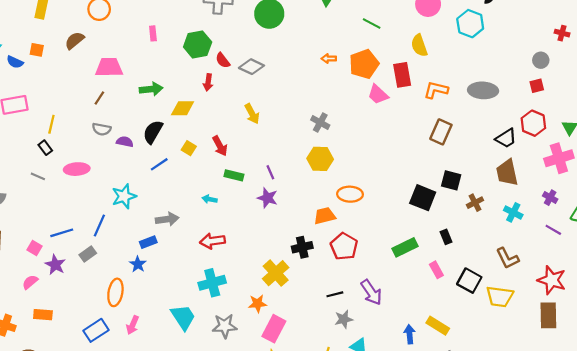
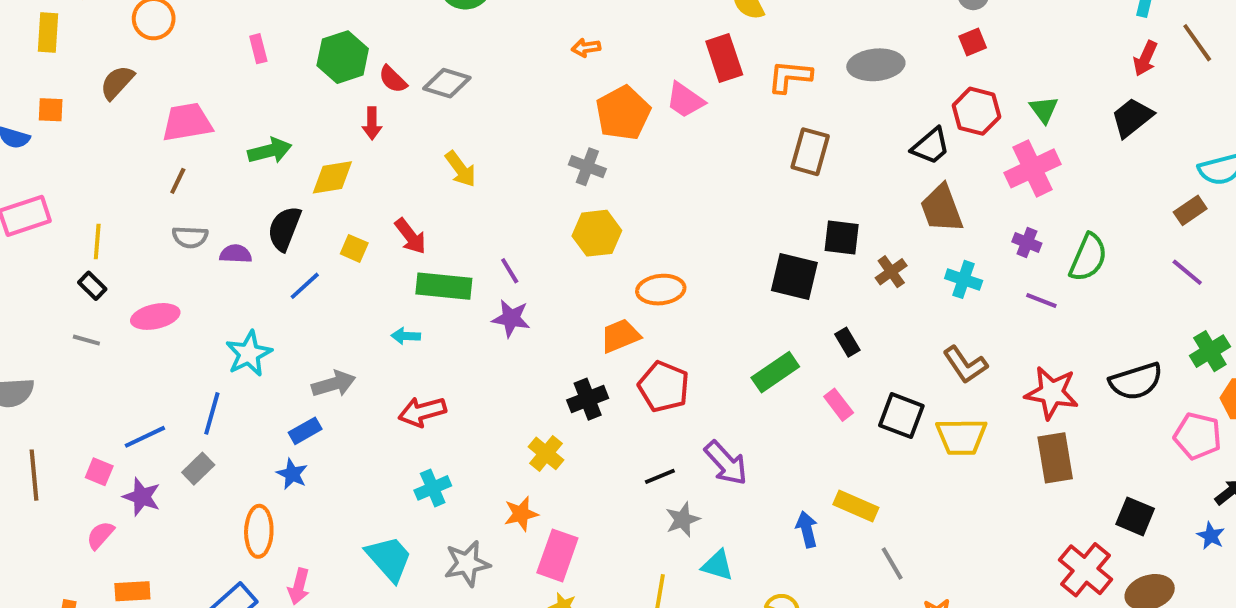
orange pentagon: (364, 64) -> (623, 113), moved
green rectangle: (234, 175) -> (444, 286), size x1.5
yellow cross: (276, 273) -> (546, 453), size x0.7
cyan cross: (212, 283) -> (433, 488), size x0.7

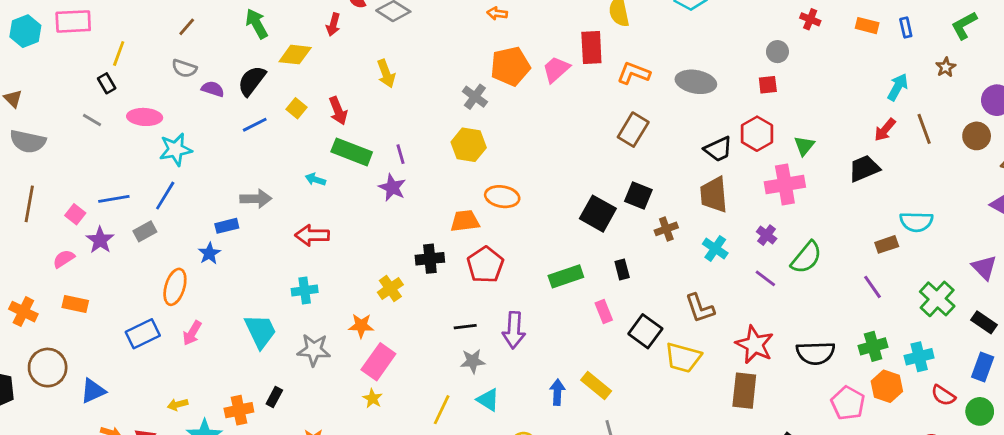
pink trapezoid: (685, 100) -> (556, 69), turned 88
green arrow: (270, 151) -> (257, 24), turned -120
cyan star: (249, 354) -> (176, 149), moved
purple arrow: (726, 463) -> (514, 330), turned 30

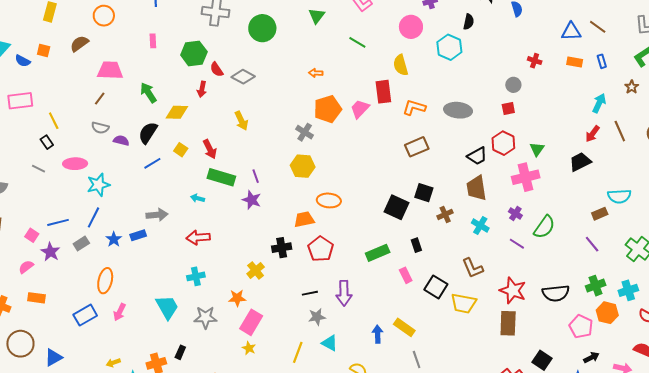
yellow line: (119, 53) -> (54, 121), turned -42
brown rectangle: (633, 130) -> (417, 147), turned 40
blue star: (209, 253) -> (114, 239), moved

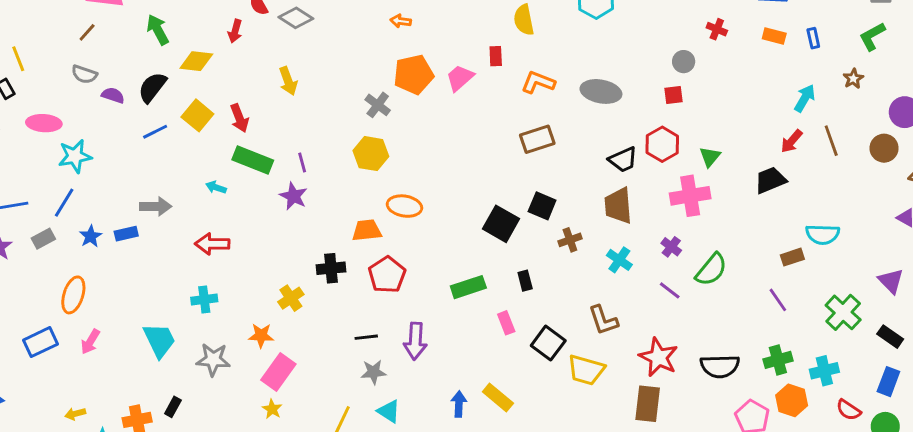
red rectangle: (383, 92) -> (496, 56), size x0.6
yellow square: (181, 150) -> (197, 115), size x1.5

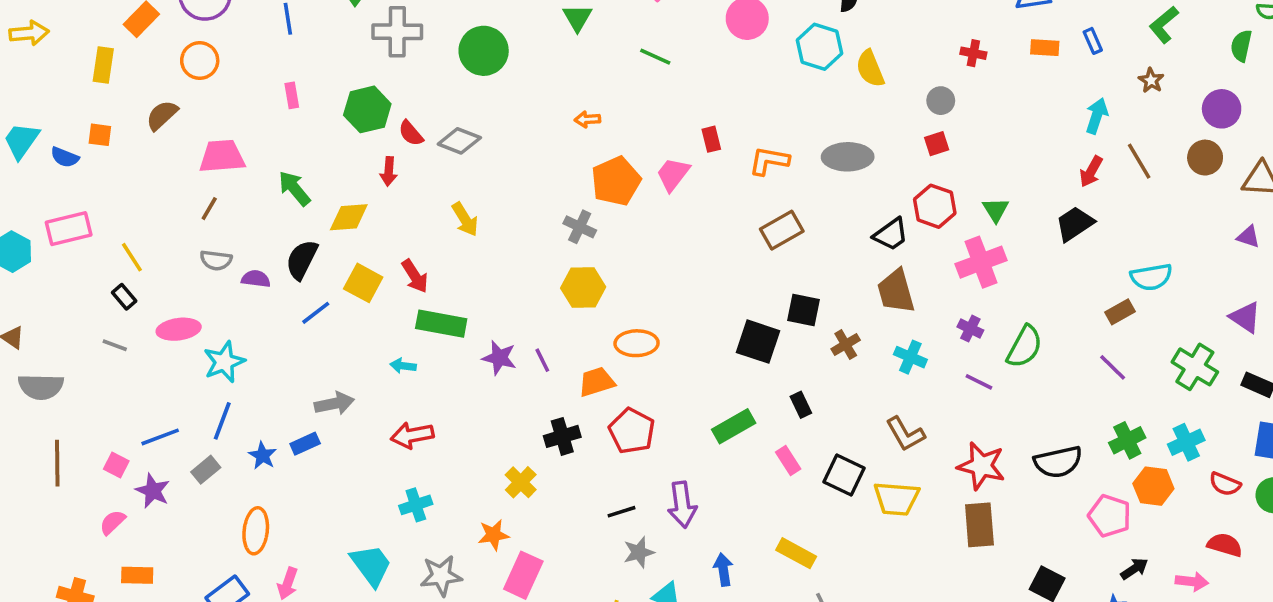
yellow semicircle: (524, 20) -> (870, 69), moved
purple line: (302, 162) -> (542, 360), moved
blue arrow: (459, 404) -> (723, 570), moved

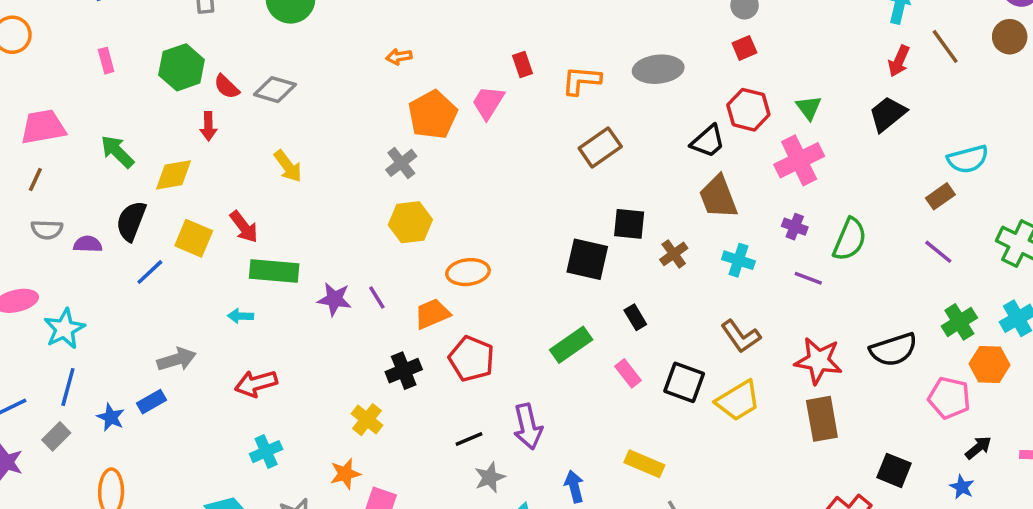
gray cross: (580, 227) -> (401, 163), turned 32
yellow trapezoid: (896, 499) -> (738, 401), turned -30

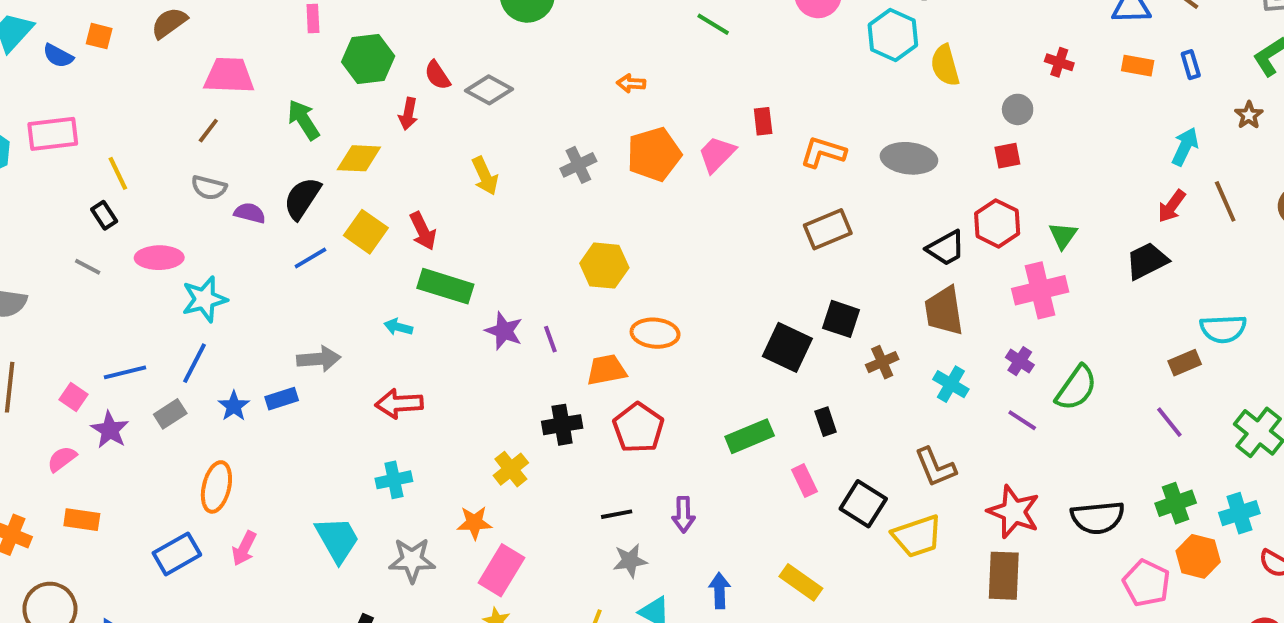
green hexagon: (182, 67) -> (368, 59), moved
gray cross: (401, 163) -> (578, 165), moved
purple arrow: (528, 426) -> (683, 515), size x0.7

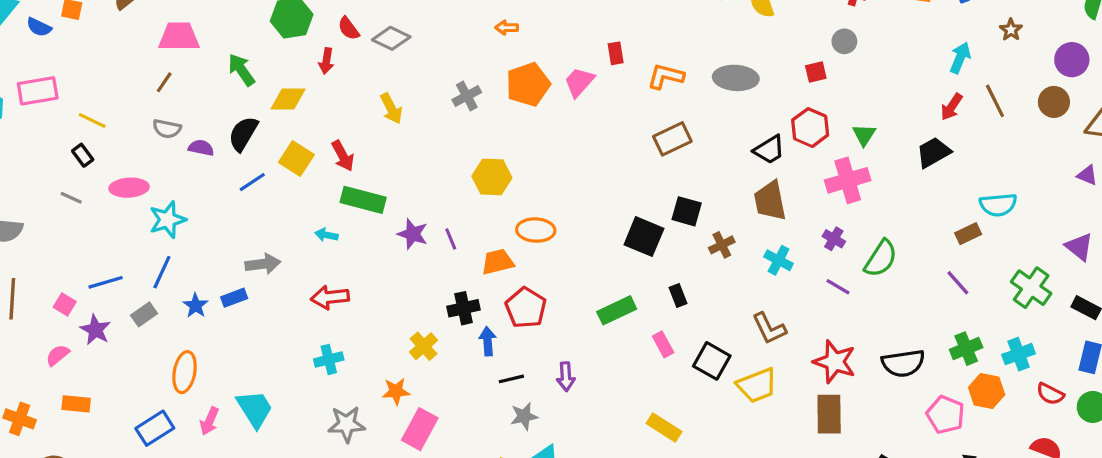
gray circle: (1018, 109) -> (844, 41), moved
yellow line: (118, 173) -> (92, 121), turned -36
cyan trapezoid: (337, 539) -> (255, 409), moved
blue arrow: (720, 591) -> (488, 341), moved

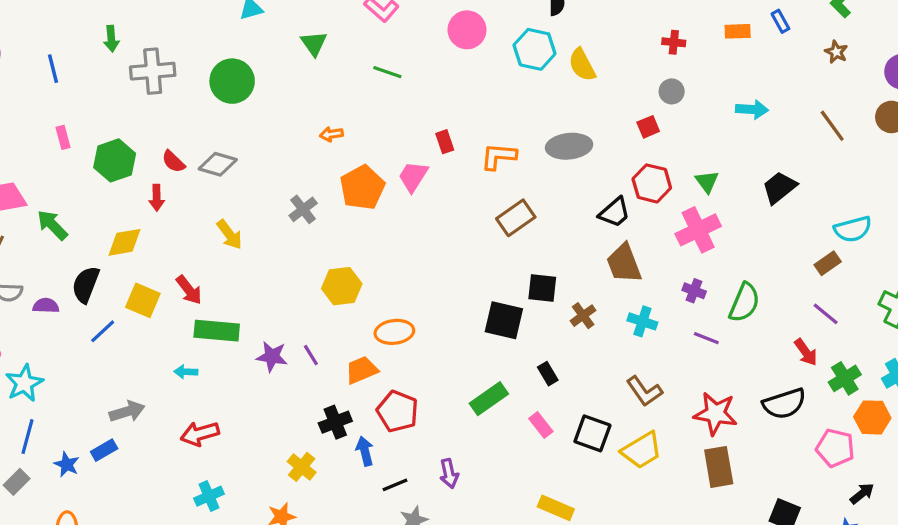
cyan arrow: (960, 58) -> (752, 109), moved, turned 80
green arrow: (241, 70) -> (52, 225), moved
red arrow: (952, 107) -> (806, 352), moved, turned -60

